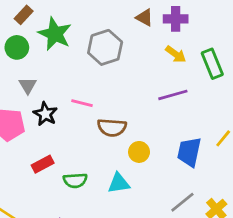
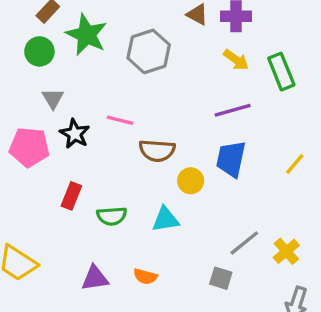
blue trapezoid: (189, 152) -> (231, 159), moved
red rectangle: (43, 164) -> (71, 196), turned -40

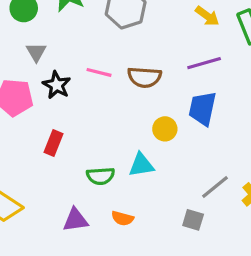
brown semicircle: (157, 151) -> (144, 77), moved
green semicircle: (112, 216) -> (101, 176), moved

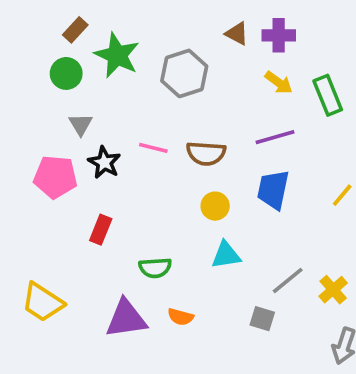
yellow circle: (165, 129) -> (215, 206), moved
cyan triangle: (141, 165) -> (226, 255), moved
purple triangle: (75, 220) -> (126, 319), size x1.4

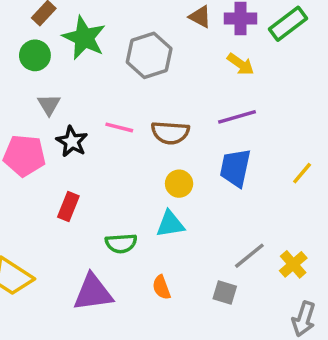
green rectangle: (328, 95) -> (288, 24), moved, turned 75
cyan triangle: (226, 255) -> (170, 224), moved
orange semicircle: (181, 317) -> (161, 287), moved, turned 55

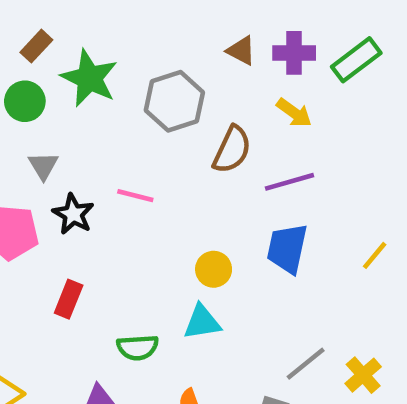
brown semicircle: (170, 133) -> (232, 150), moved, turned -69

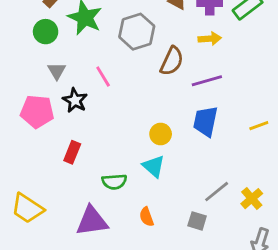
yellow arrow: (294, 113) -> (210, 39), turned -40
pink line: (135, 196) -> (103, 76), moved, turned 45
yellow line: (375, 255) -> (259, 126), turned 30
cyan triangle: (202, 322) -> (154, 166), turned 50

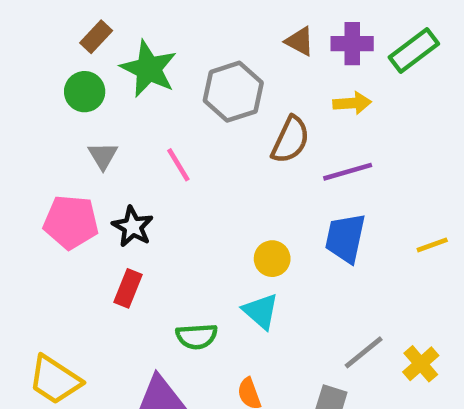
black star: (75, 100) -> (133, 227), moved

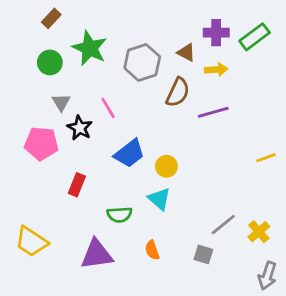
brown rectangle: (96, 37) -> (51, 18), moved
brown triangle: (300, 41) -> (186, 53), moved
black star: (133, 227) -> (80, 128), moved
blue trapezoid: (345, 238) -> (129, 153), moved, turned -140

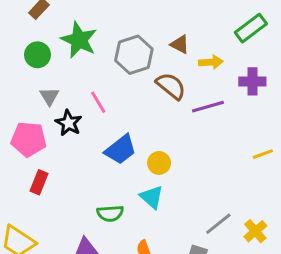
purple cross: (216, 33) -> (252, 81), moved
brown semicircle: (178, 92) -> (171, 86), turned -76
red rectangle: (77, 185) -> (39, 182), moved

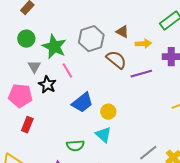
green star: (79, 40) -> (54, 47), moved

